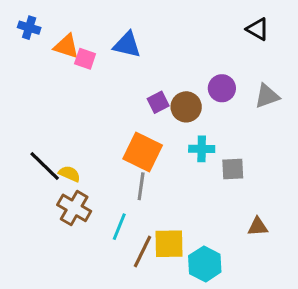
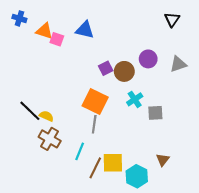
black triangle: (258, 29) -> (172, 20), turned 35
cyan cross: (202, 149) -> (135, 99), turned -35
brown triangle: (258, 227) -> (163, 160), moved, turned -48

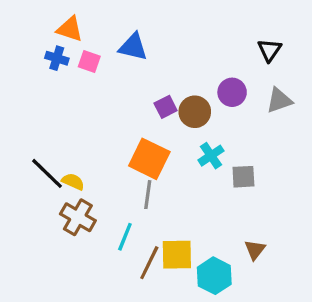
blue cross: (19, 18) -> (57, 58), moved
black triangle: (172, 20) -> (269, 50), moved
orange triangle: (44, 31) -> (70, 29), moved

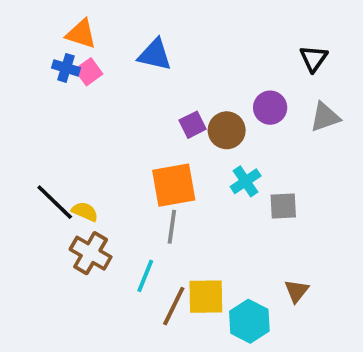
pink square: (89, 61) -> (89, 72), moved, turned 35
orange square: (149, 159) -> (174, 185), turned -36

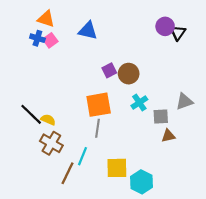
purple circle: (270, 108) -> (165, 26), moved
gray triangle: (325, 117) -> (184, 101), moved
brown triangle: (297, 291) -> (168, 136), moved, turned 40
brown line: (174, 306) -> (67, 173), moved

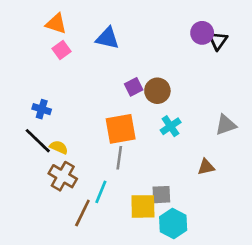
blue cross: (37, 38) -> (42, 109), moved
gray square: (161, 116) -> (161, 195), moved

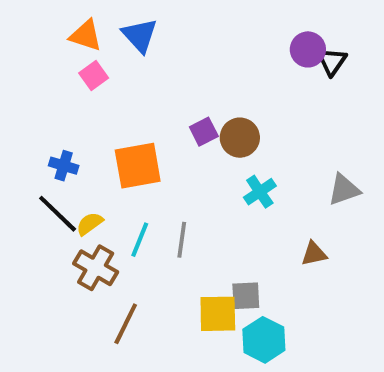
blue triangle: (107, 38) -> (140, 35), moved, turned 35
orange square: (121, 129) -> (138, 166), moved
yellow semicircle: (59, 147) -> (90, 224), turned -60
cyan line: (101, 192) -> (140, 240), moved

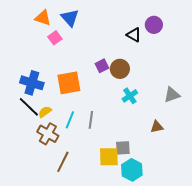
black triangle: (332, 61) -> (134, 35), moved, turned -35
pink square: (94, 76) -> (55, 38), moved
blue cross: (64, 166) -> (32, 83), size x1.6

